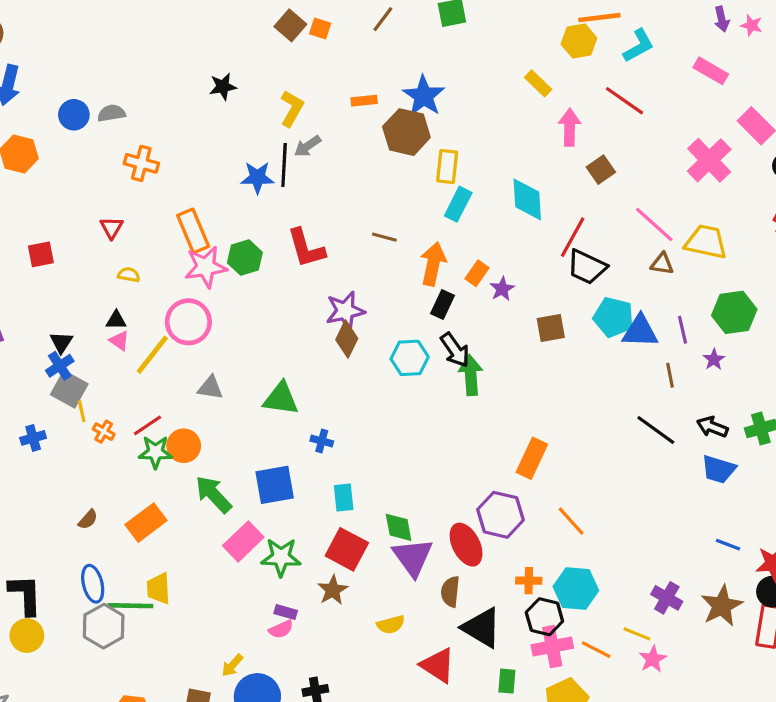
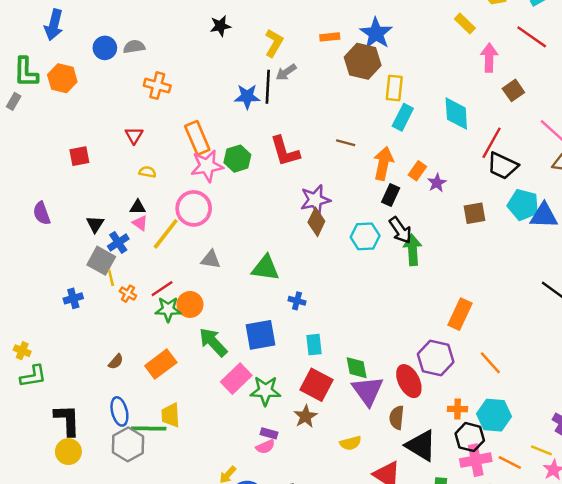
blue cross: (60, 366) -> (118, 242), moved

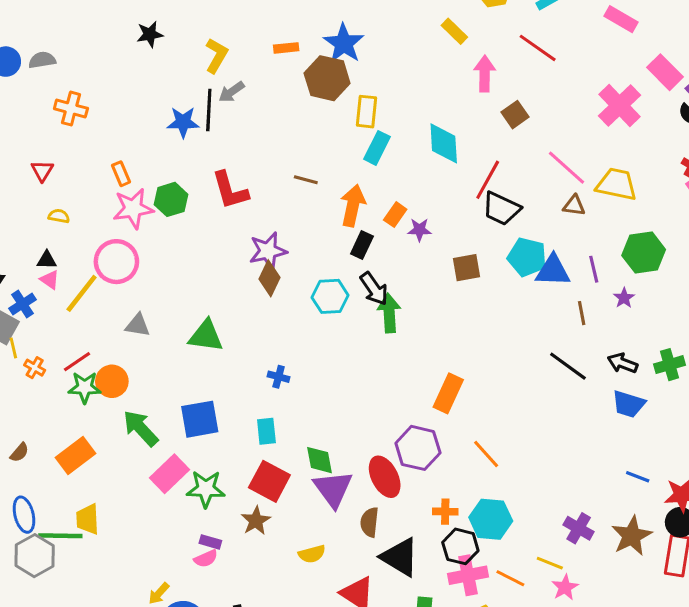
orange rectangle: (197, 138) -> (121, 174), size x0.6
purple star: (437, 183) -> (419, 230), turned 30
blue cross: (297, 301) -> (279, 377), moved

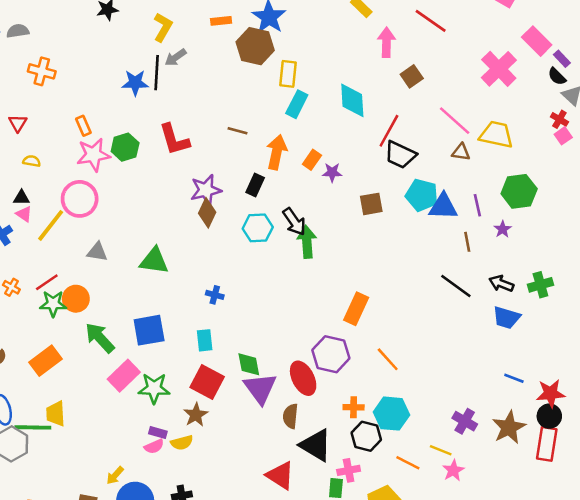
black rectangle: (362, 245) -> (255, 185), moved
yellow semicircle: (312, 554) -> (182, 443), moved
pink cross: (468, 575) -> (349, 470), moved, size x0.7

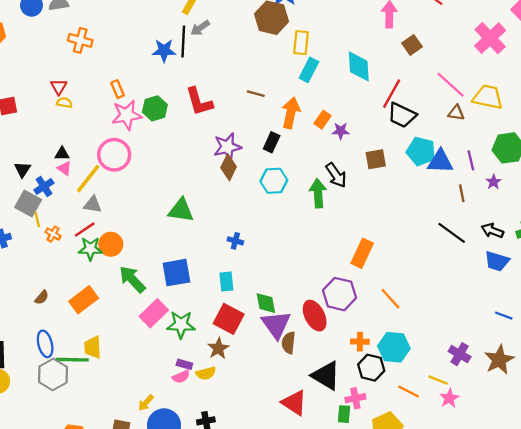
yellow semicircle: (32, 161) -> (64, 103), moved
black arrow: (294, 222) -> (336, 175), moved
gray triangle: (97, 252) -> (93, 205), moved
brown semicircle: (290, 416) -> (289, 343), moved

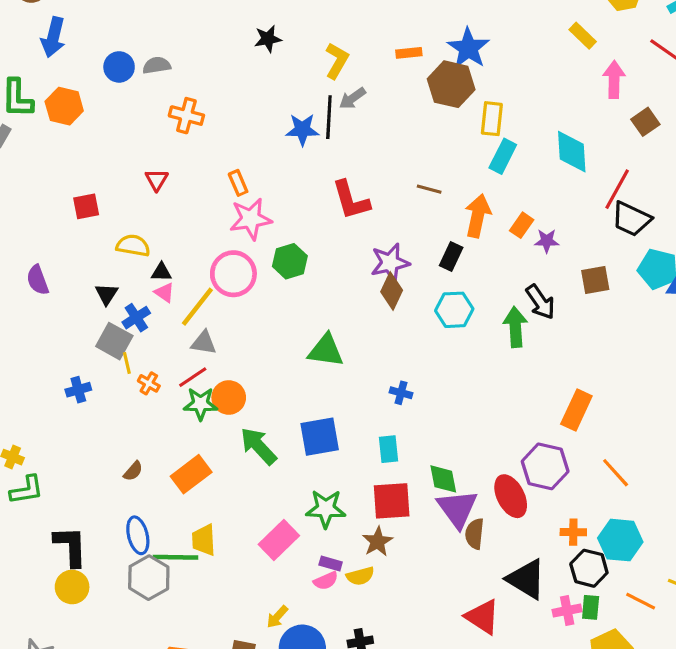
yellow semicircle: (64, 103) -> (133, 246), moved, size x1.5
green hexagon: (155, 108) -> (290, 261), moved
pink rectangle: (154, 313) -> (279, 540), moved
red square: (229, 319) -> (392, 501), turned -32
green rectangle: (344, 414) -> (591, 607), moved

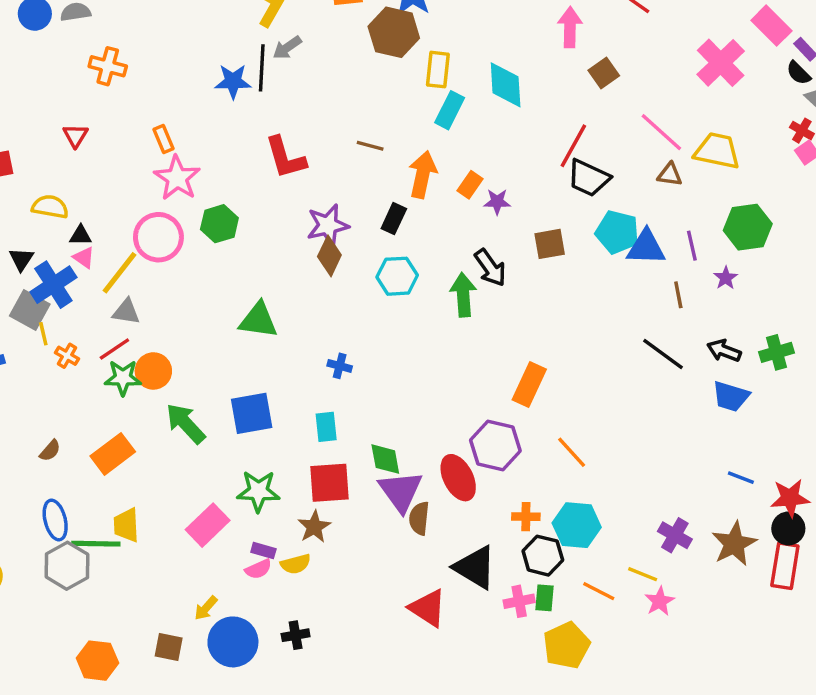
cyan diamond: (572, 152) -> (506, 85), moved
pink star: (251, 219) -> (177, 178), turned -30
blue cross: (136, 318) -> (53, 285), size x1.5

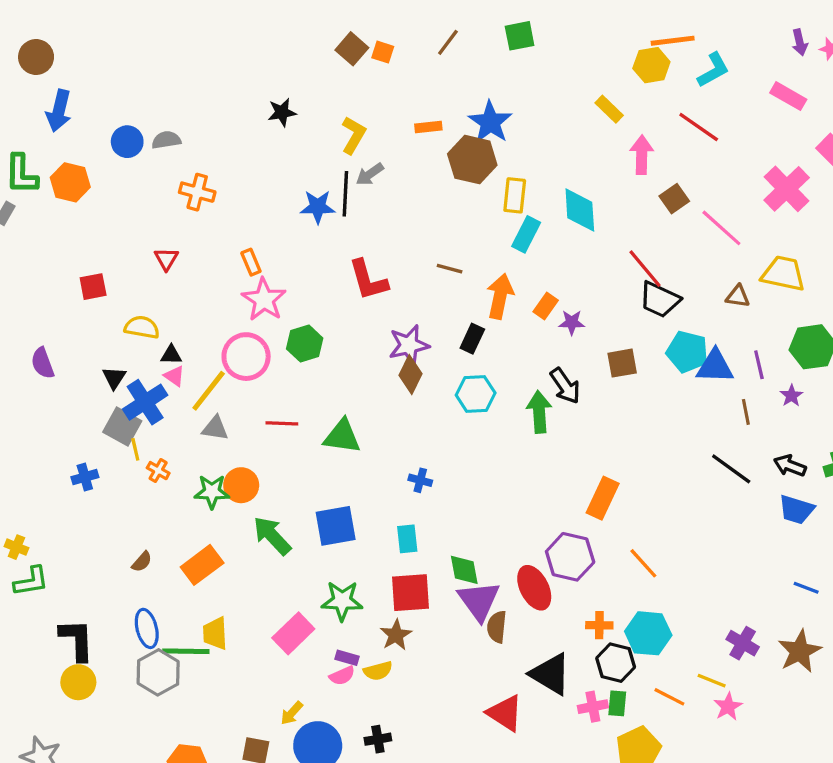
pink line: (661, 132) -> (721, 228), moved
red line: (573, 146) -> (645, 269), turned -69
red line: (114, 349) -> (282, 423), moved, turned 36

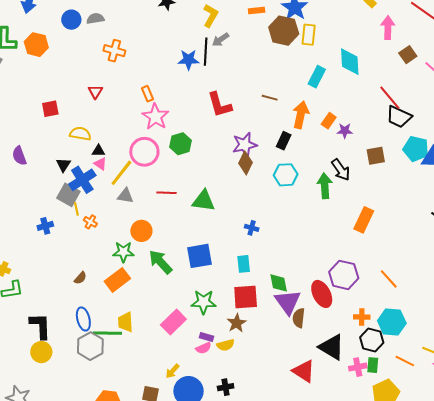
yellow rectangle: (515, 195) -> (309, 35), moved
green star: (212, 492) -> (123, 252), moved
orange rectangle: (603, 498) -> (364, 220), moved

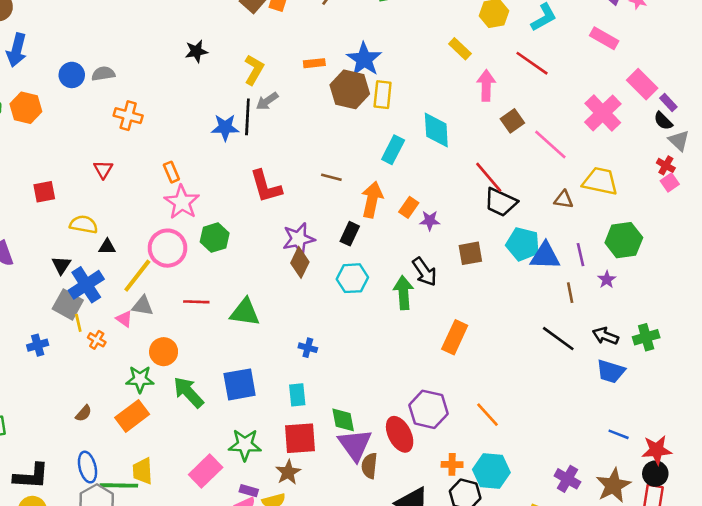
pink triangle: (100, 164) -> (124, 319), moved
black L-shape: (40, 326) -> (31, 476), turned 96

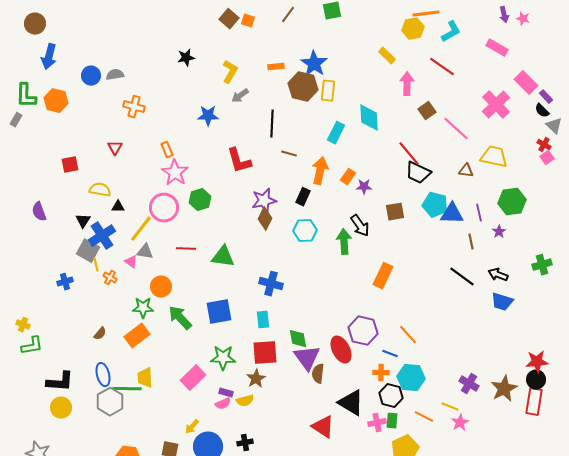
black line: (247, 117) -> (272, 124), moved
green cross: (646, 337) -> (542, 265), moved
blue cross: (308, 348) -> (271, 284), size x1.6
blue line: (619, 434) -> (390, 354), moved

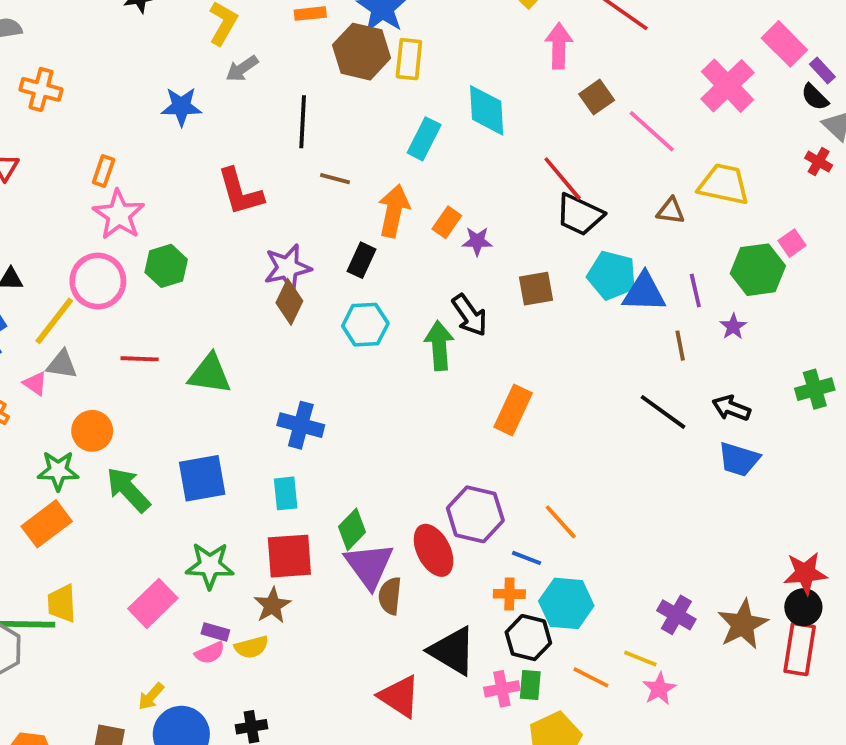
orange rectangle: (167, 150) -> (104, 171), turned 42
pink square: (547, 158) -> (792, 243), moved
green diamond: (298, 339) -> (352, 529), turned 55

